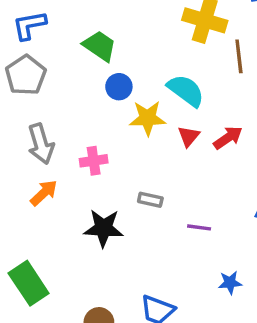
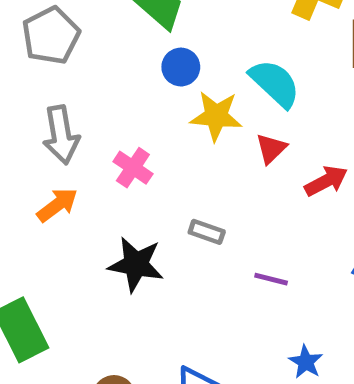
red arrow: (228, 138) -> (326, 181), moved
pink cross: (94, 161) -> (133, 168), turned 36
blue star: (230, 283) -> (306, 362), turned 30

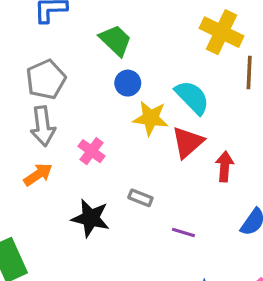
gray pentagon: (51, 36) -> (46, 79), moved
red triangle: (271, 149) -> (188, 142), size x1.5
red arrow: (326, 181) -> (225, 166), turned -60

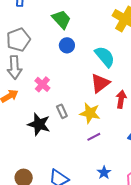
yellow star: (151, 118) -> (90, 113), moved
gray rectangle: (140, 198) -> (62, 111), moved, turned 40
purple line: (183, 233) -> (94, 137), turned -48

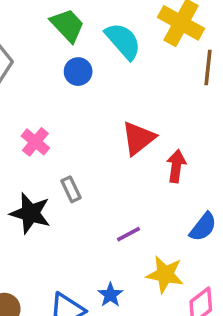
cyan semicircle: (105, 57) -> (123, 41), moved
yellow star: (90, 113) -> (165, 274), moved
blue star: (104, 173) -> (110, 295), moved

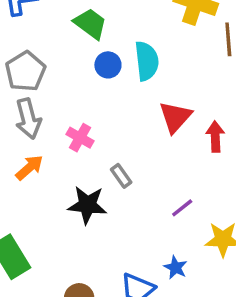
cyan semicircle: (123, 41) -> (147, 61), moved, turned 45

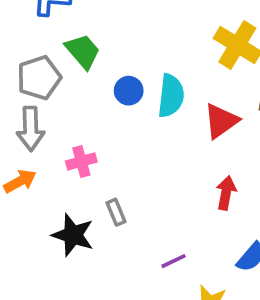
green trapezoid: (90, 24) -> (83, 51), moved
red triangle: (175, 117) -> (221, 121), moved
pink cross: (80, 138) -> (81, 161), turned 32

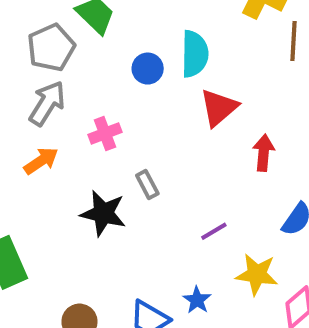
blue circle: (129, 91) -> (148, 69), moved
red triangle: (221, 121) -> (219, 108), moved
gray arrow: (31, 129) -> (47, 103), turned -141

